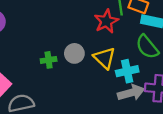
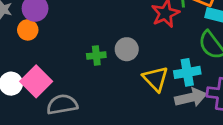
yellow triangle: (105, 58) -> (156, 79), moved

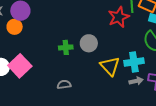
gray arrow: (191, 98) -> (136, 81), size x0.6
gray semicircle: (62, 104) -> (64, 85), moved, size x0.6

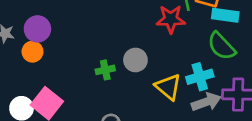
red star: (119, 17) -> (171, 19), turned 30
gray arrow: (136, 81) -> (206, 102), size x1.5

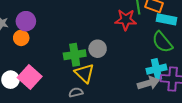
green cross: (105, 70) -> (75, 55), size x1.5
cyan cross: (200, 77) -> (156, 69), moved
yellow triangle: (168, 87) -> (84, 73), moved

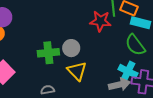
cyan cross: (156, 69) -> (128, 71), turned 36
yellow triangle: (84, 73) -> (77, 71), moved

